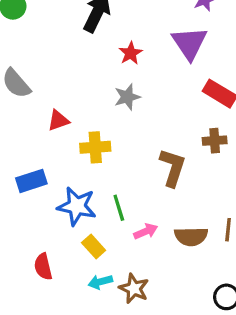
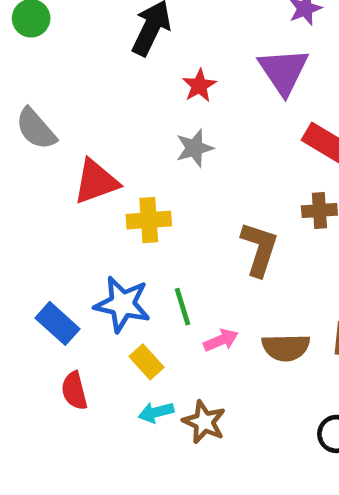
red triangle: (58, 120) -> (96, 182), size x1.5
blue rectangle: (31, 181) -> (58, 323), moved, turned 60

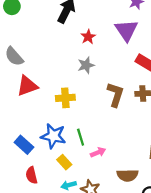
red triangle: (96, 182) -> (27, 86), moved
brown L-shape: (259, 249) -> (115, 95), moved
brown semicircle: (286, 347) -> (127, 175), moved

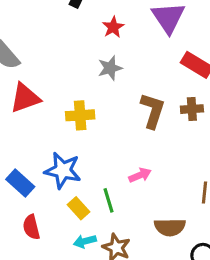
green line: (81, 137) -> (108, 200), moved
pink arrow: (98, 152) -> (140, 175), moved

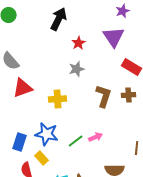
blue rectangle: (20, 183) -> (20, 142), turned 66
green line: (108, 200) -> (76, 141), moved, turned 70
yellow rectangle: (79, 208) -> (42, 158), moved

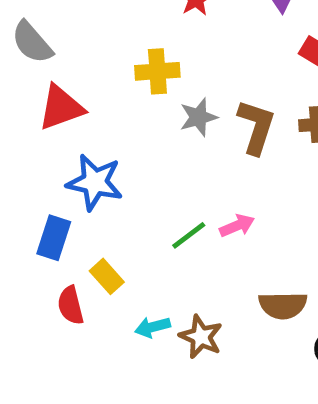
gray star: (77, 69) -> (198, 117), moved
yellow cross: (58, 99) -> (157, 71), moved
blue star: (47, 134) -> (95, 182), moved

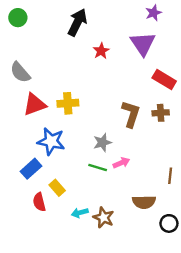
yellow cross: (157, 71) -> (68, 103), moved
gray star: (198, 117) -> (102, 143), moved
green line: (189, 235) -> (98, 168), turned 54
blue rectangle: (54, 238) -> (31, 169), turned 30

